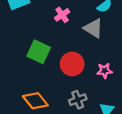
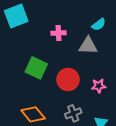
pink cross: (62, 15) -> (58, 33), turned 32
gray triangle: (93, 28) -> (88, 46), turned -30

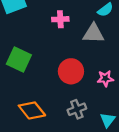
green square: (36, 68) -> (19, 59), moved

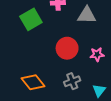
green square: (19, 59) -> (31, 19), moved, turned 35

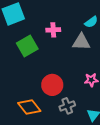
red circle: (67, 48) -> (52, 85), moved

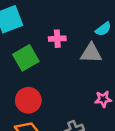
red circle: (52, 85) -> (28, 100), moved

